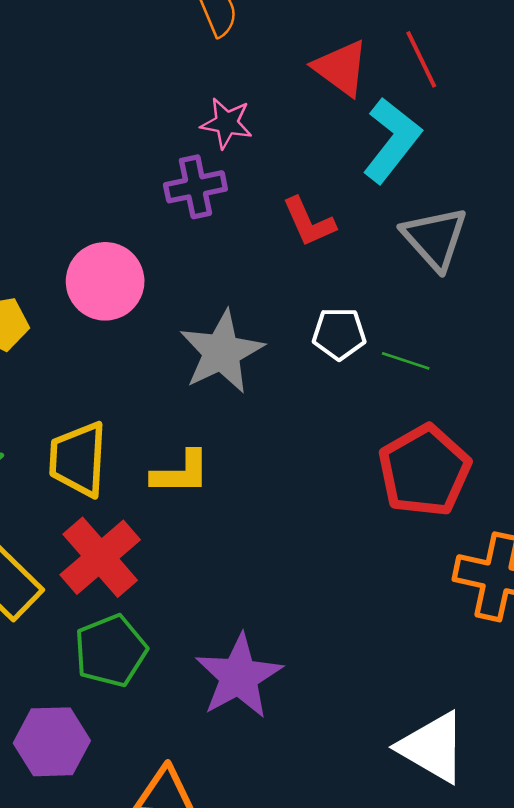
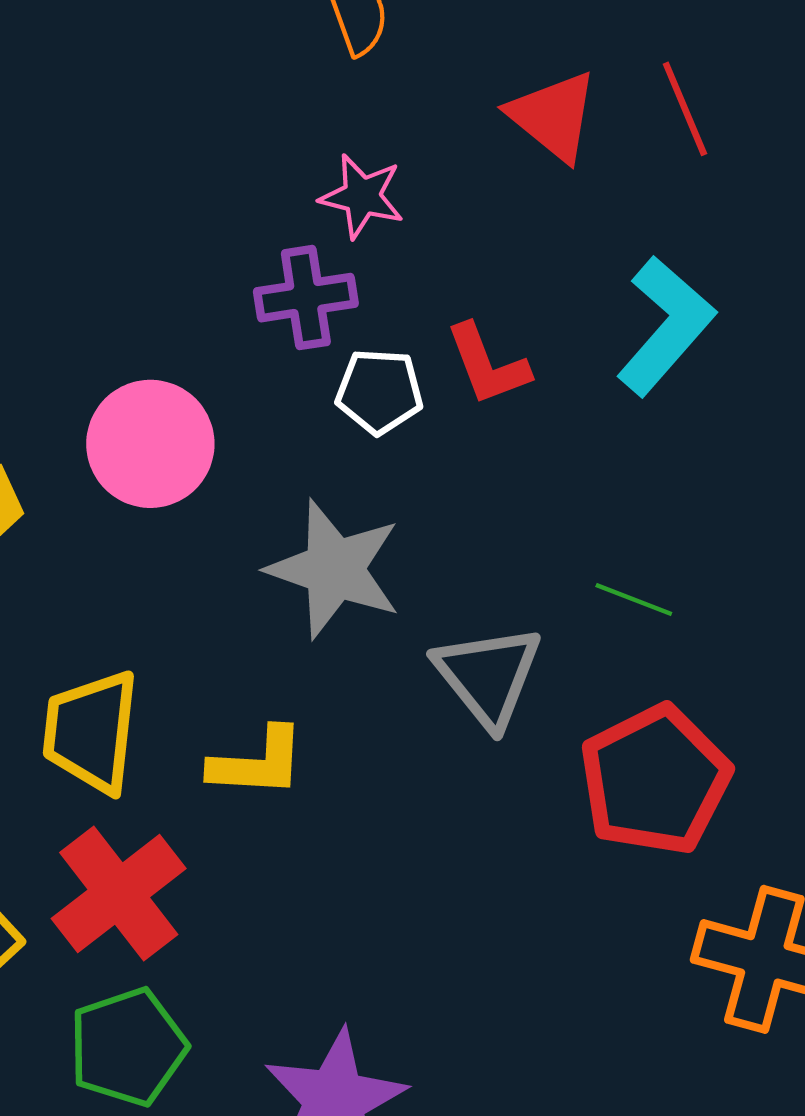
cyan L-shape: (392, 140) -> (666, 326), moved
gray triangle: (435, 238) -> (488, 676), moved
white pentagon: (339, 334) -> (379, 391), moved
gray star: (222, 352) -> (334, 569), turned -30

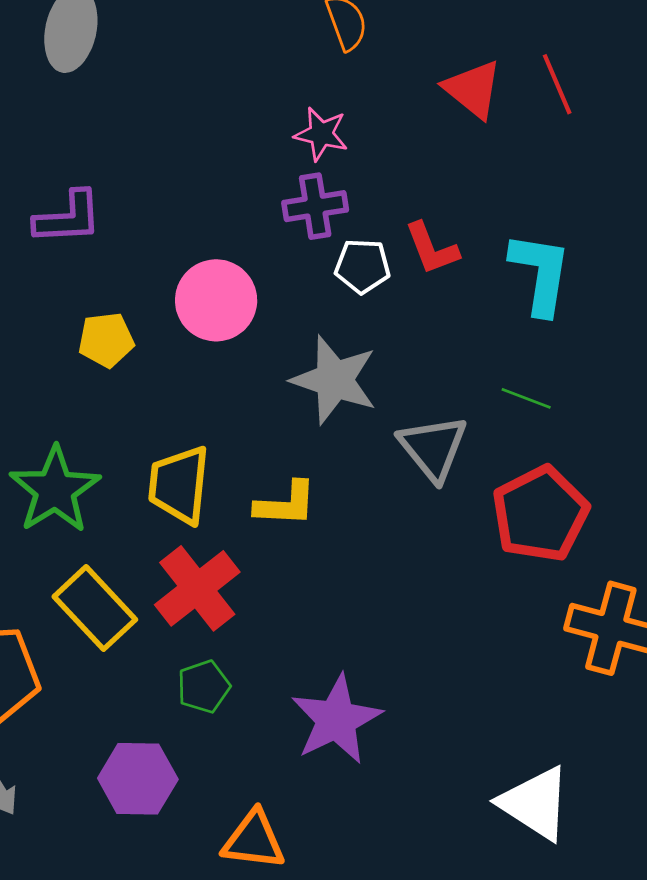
pink star: (362, 196) -> (321, 134), moved
cyan L-shape: (666, 326) -> (540, 273), moved, turned -32
green pentagon: (128, 1047) -> (204, 687), size x0.7

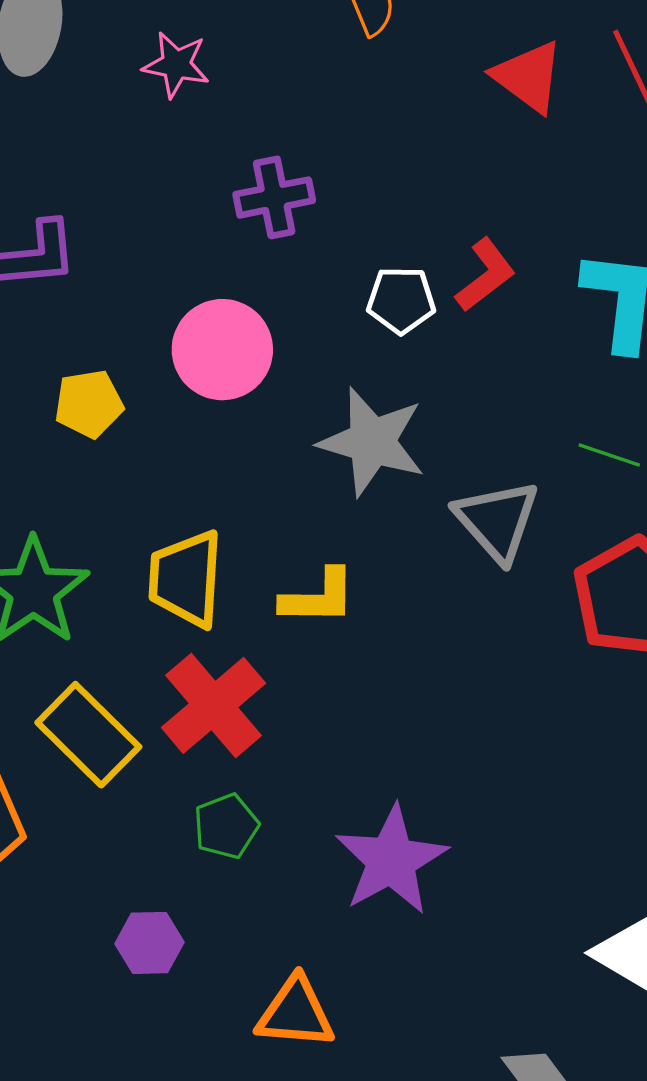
pink star: (321, 134) -> (176, 65), moved
purple cross: (315, 206) -> (274, 197), moved
red L-shape: (432, 248) -> (485, 275), turned -104
purple hexagon: (138, 779) -> (150, 943), size x0.7

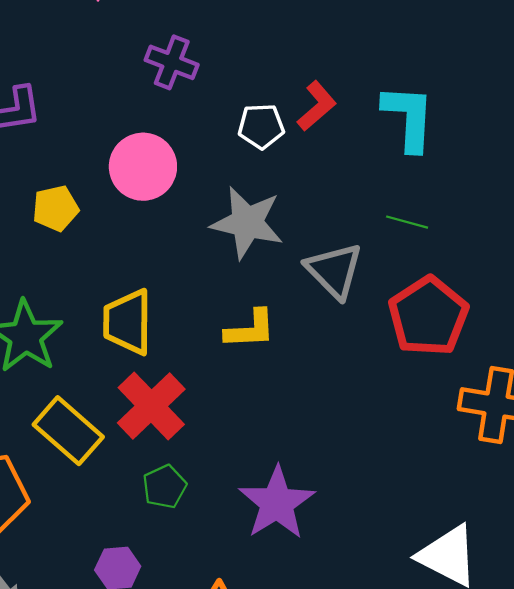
purple cross: (274, 197) -> (172, 62), turned 36
yellow L-shape: (318, 597) -> (250, 329), moved

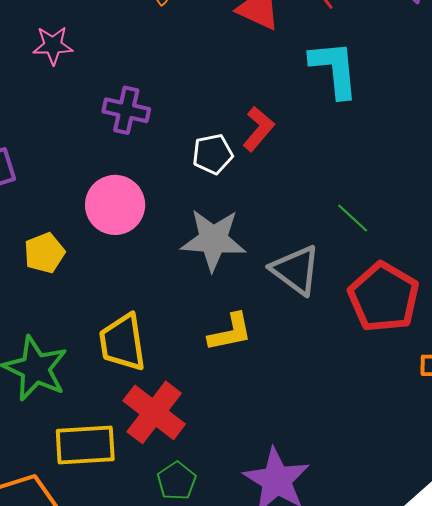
cyan L-shape: (409, 118) -> (334, 69), moved
green line: (407, 222) -> (353, 218), turned 36
yellow rectangle: (68, 431) -> (85, 445), turned -36

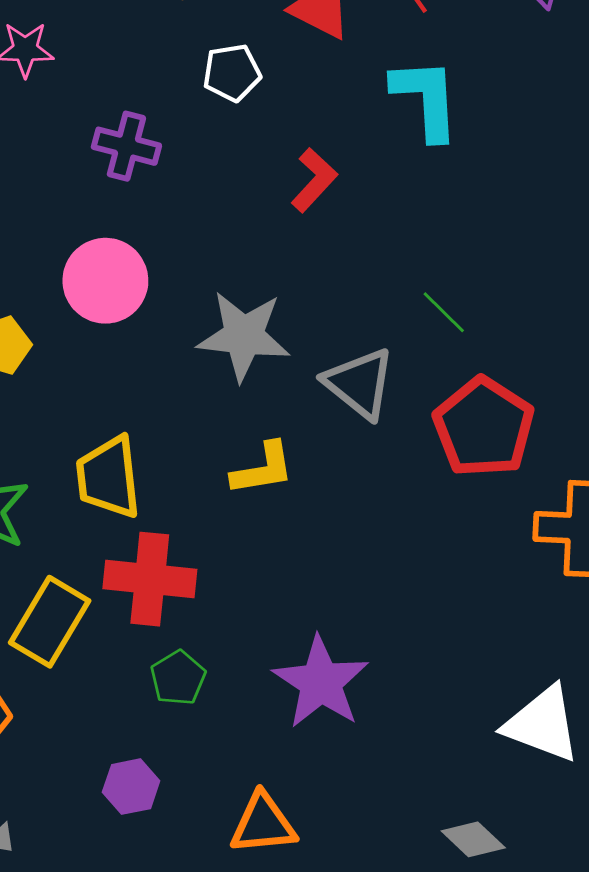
white pentagon: (213, 154) -> (232, 73), moved
red cross: (154, 412) -> (150, 579), turned -34
yellow rectangle: (85, 445) -> (50, 622), turned -58

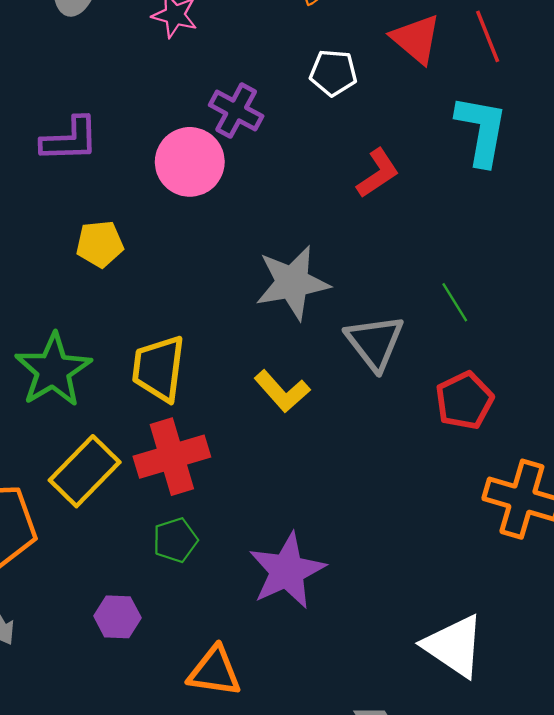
pink circle: (105, 281) -> (190, 162), moved
gray star: (244, 336) -> (292, 283), turned -30
red pentagon: (484, 427) -> (464, 401), size x0.7
yellow L-shape: (263, 469) -> (282, 391), turned 44
red cross: (150, 579) -> (172, 457), turned -36

